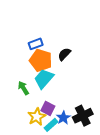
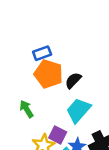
black semicircle: (64, 54) -> (73, 80), moved
cyan trapezoid: (44, 79) -> (78, 110), moved

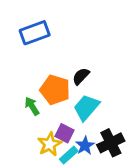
blue rectangle: (42, 53) -> (35, 33), moved, size x1.5
orange pentagon: (49, 74) -> (55, 90), moved

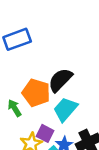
black semicircle: (81, 76) -> (60, 80), size x1.5

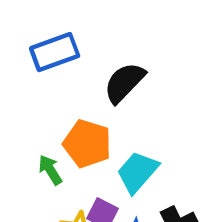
black semicircle: (60, 80) -> (124, 83), moved

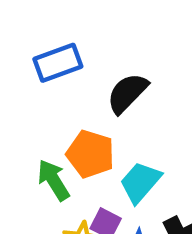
green arrow: (50, 170) -> (54, 180), size x1.4

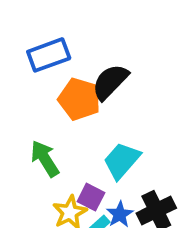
orange pentagon: (90, 154) -> (79, 99), moved

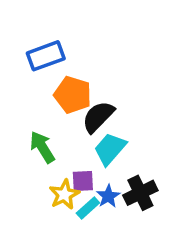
black semicircle: (110, 82) -> (98, 117), moved
purple square: (91, 197) -> (83, 181), turned -30

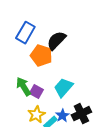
blue rectangle: (46, 56) -> (25, 33), turned -40
black semicircle: (98, 117) -> (56, 41), moved
purple square: (83, 181) -> (36, 92), moved, turned 32

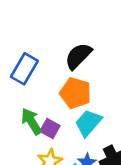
blue rectangle: (25, 33) -> (24, 69), moved
orange pentagon: (41, 56) -> (75, 93), moved

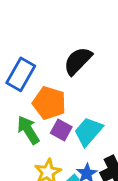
orange pentagon: (75, 93) -> (49, 103), moved
purple square: (50, 129) -> (61, 130), moved

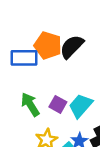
blue rectangle: (21, 74) -> (24, 58), turned 60
orange pentagon: (49, 103) -> (48, 45), moved

